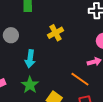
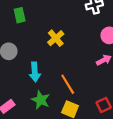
orange line: (80, 79) -> (68, 84), moved, turned 36

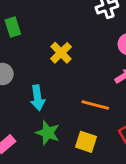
orange line: (68, 84) -> (95, 105), moved, turned -40

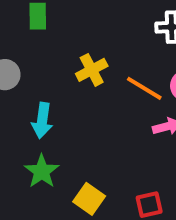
orange line: (95, 105) -> (144, 88), moved

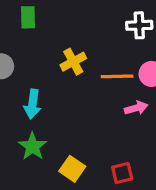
orange line: (144, 88) -> (117, 76), turned -32

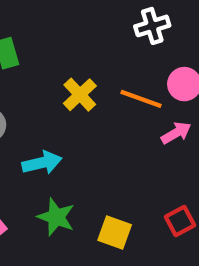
orange line: (117, 76) -> (141, 99), turned 36
cyan arrow: (33, 104) -> (42, 163), turned -96

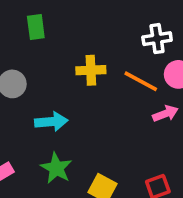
white cross: (152, 26) -> (157, 39), moved
yellow cross: (80, 95) -> (91, 70), turned 32

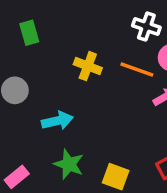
white cross: (157, 39) -> (146, 27), turned 36
yellow cross: (91, 70) -> (88, 66), turned 32

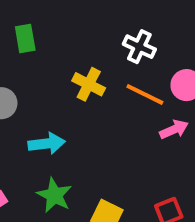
white cross: (146, 27) -> (139, 47), moved

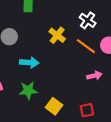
pink arrow: (174, 129) -> (94, 76), moved
green star: (54, 195) -> (28, 90), turned 30

